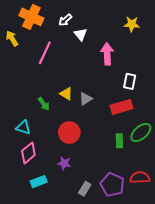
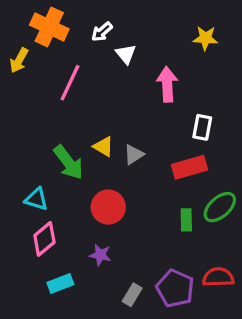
yellow arrow: (12, 38) -> (19, 60), turned -119
green arrow: (44, 104) -> (68, 162), size x1.6

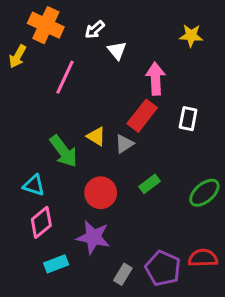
red rectangle: (190, 167) -> (142, 116), moved, turned -36
green rectangle: (186, 220) -> (150, 184), moved, turned 54
purple star: (100, 255) -> (93, 237), size x1.6

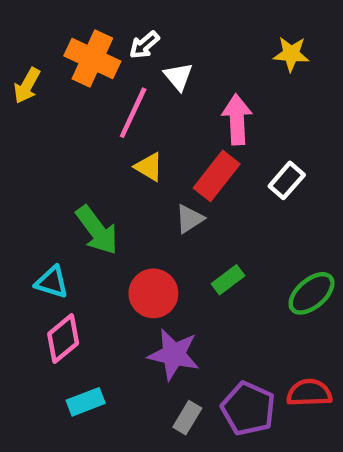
orange cross: (46, 25) -> (92, 59), moved
pink line: (65, 77) -> (133, 113), moved
white rectangle: (188, 119) -> (287, 180), turned 30
yellow triangle: (96, 136) -> (149, 167), moved
purple star: (93, 237) -> (174, 354), moved

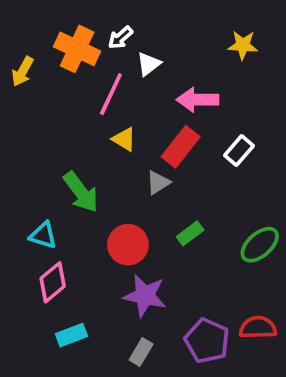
white triangle: (178, 77) -> (149, 64), turned 32
pink arrow: (237, 119) -> (198, 100), turned -87
gray rectangle: (187, 418) -> (141, 352), moved

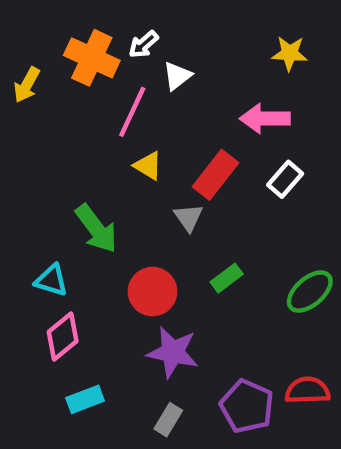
pink arrow: (198, 100) -> (265, 119), moved
gray triangle: (158, 183) -> (188, 217), turned -32

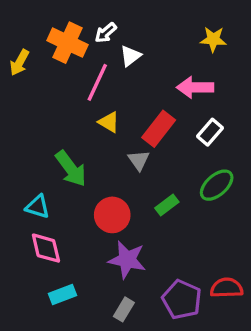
green ellipse: (310, 292) -> (217, 185), moved
pink diamond: (63, 336) -> (46, 248), turned -64

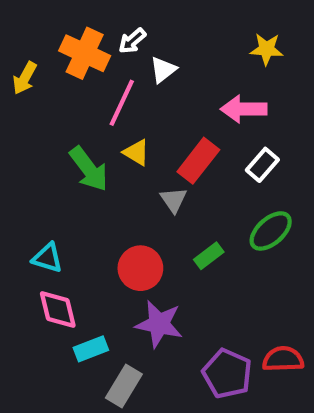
green arrow: (71, 169) -> (89, 169), moved
cyan rectangle: (63, 294) -> (91, 349), moved
gray rectangle: (124, 309) -> (124, 386), moved, size x1.4

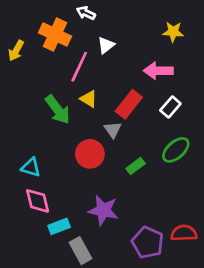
white arrow: (132, 41) -> (86, 13), moved, turned 66
red circle: (140, 268) -> (90, 154), moved
gray rectangle: (124, 386) -> (81, 251), turned -60

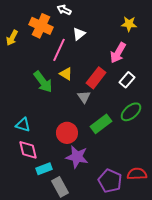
pink arrow: (158, 71) -> (118, 53), turned -60
red circle: (90, 154) -> (67, 133), moved
green rectangle: (136, 166) -> (101, 124), size x1.5

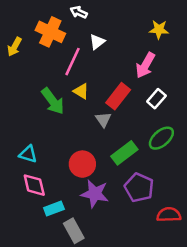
purple pentagon: (110, 181) -> (139, 187), moved

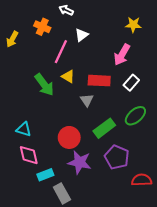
orange cross: (50, 32) -> (42, 27), size x0.7
red rectangle: (118, 96) -> (99, 81), turned 55

